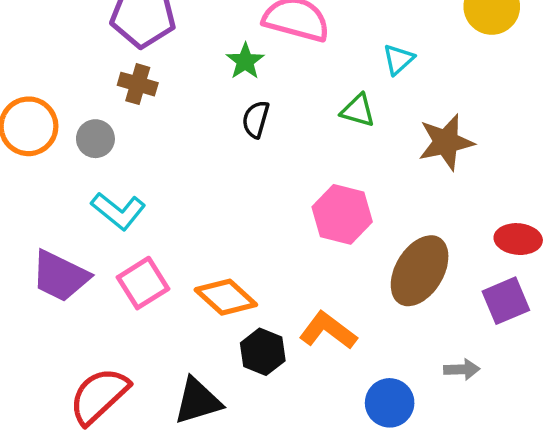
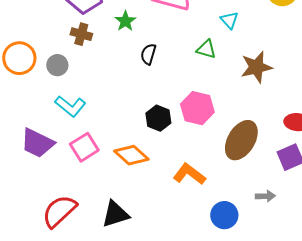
cyan triangle: (398, 59) -> (229, 20), turned -30
green star: (245, 61) -> (125, 21), moved
black hexagon: (263, 352) -> (158, 118), moved

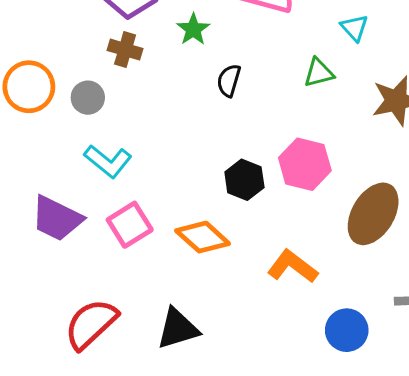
green triangle: (206, 49) -> (319, 73), turned -30

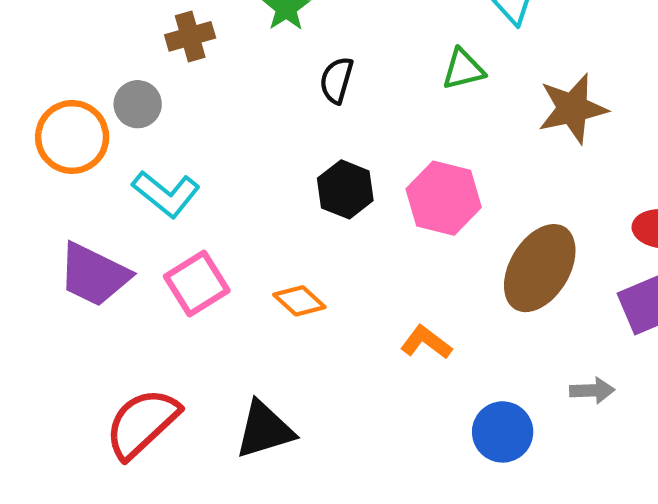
brown cross: (125, 50) -> (190, 36), turned -32
orange circle: (29, 87) -> (72, 137), moved
black hexagon: (244, 180) -> (345, 189), moved
orange diamond: (203, 237) -> (299, 301), size x0.7
orange L-shape: (292, 267) -> (426, 342), size x0.7

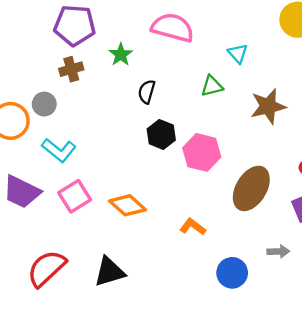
black hexagon: (345, 189) -> (161, 134), moved
orange diamond: (299, 301) -> (128, 205), size x1.4

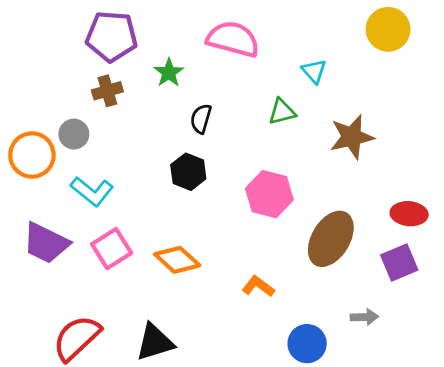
black hexagon: (161, 134) -> (188, 172), moved

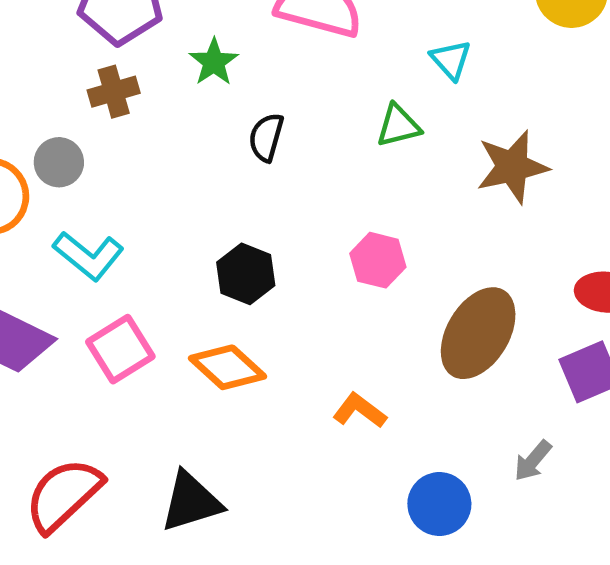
black hexagon: (188, 172) -> (246, 274), moved
pink hexagon: (269, 194) -> (378, 260), size x0.7
gray arrow: (364, 317) -> (533, 461), turned 132

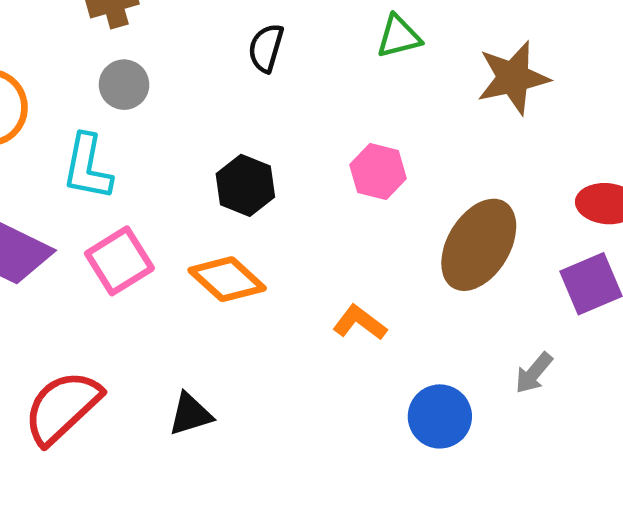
gray circle: (59, 162) -> (124, 85), moved
cyan L-shape: (89, 256) -> (87, 167), turned 62
black triangle: (191, 502) -> (190, 414), size x0.7

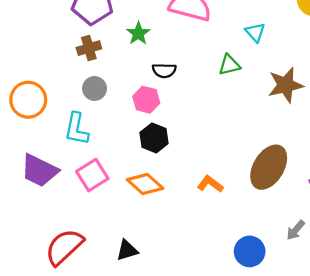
black semicircle: (266, 48) -> (164, 71), turned -105
pink hexagon: (378, 172) -> (146, 100), moved
orange L-shape: (360, 323) -> (210, 184), moved

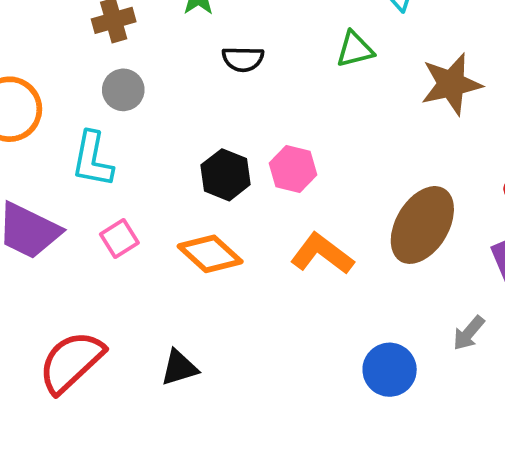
pink hexagon: (146, 100) -> (293, 169), moved
pink square: (92, 175) -> (119, 238), size x0.7
orange L-shape: (210, 184) -> (322, 254), size x1.4

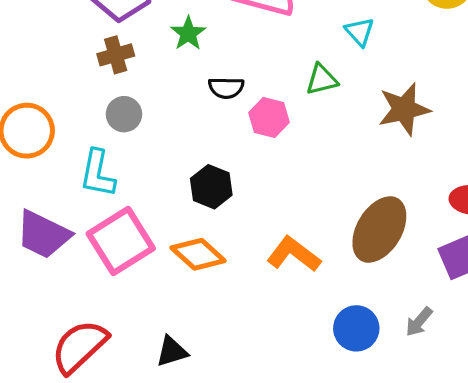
pink hexagon: (293, 169) -> (269, 117), moved
pink square: (119, 238) -> (121, 241), size x2.0
blue circle: (390, 370) -> (356, 328), moved

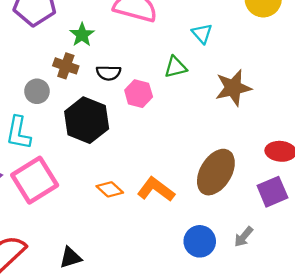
brown cross: (116, 55) -> (66, 66), moved, turned 35
black hexagon: (211, 187) -> (87, 120), moved, size x1.5
orange diamond: (198, 254) -> (110, 189), moved, size x0.7

